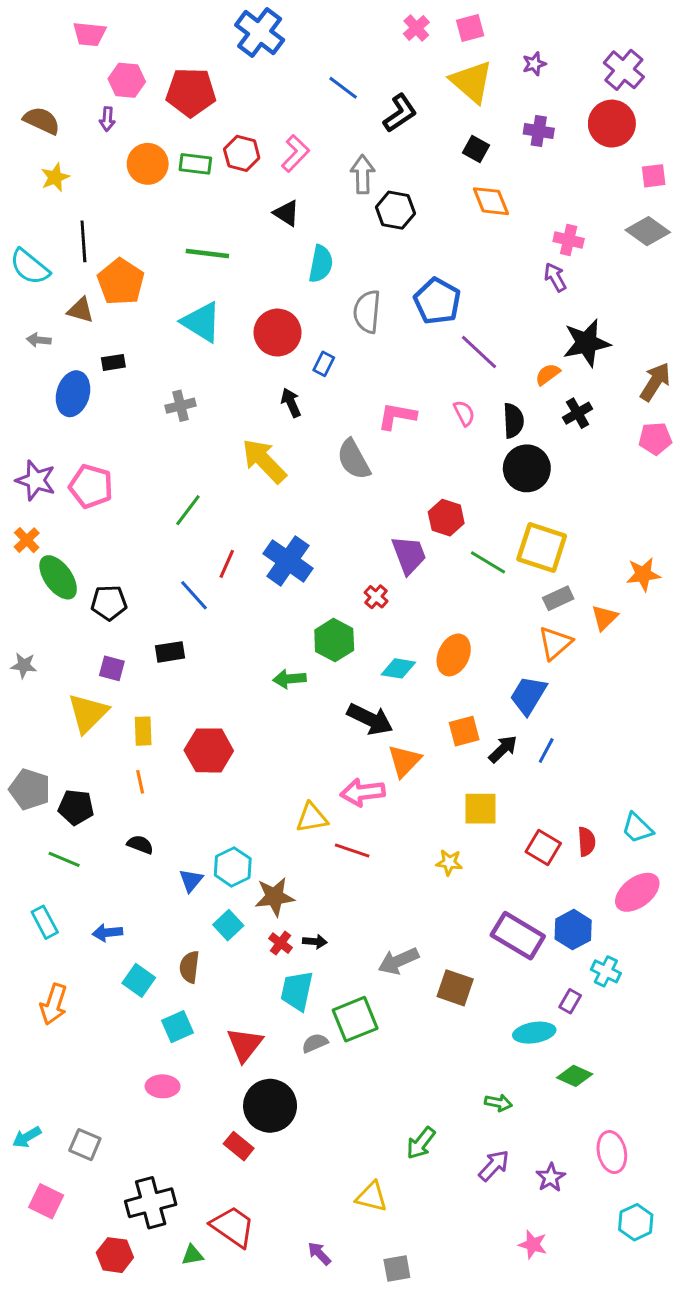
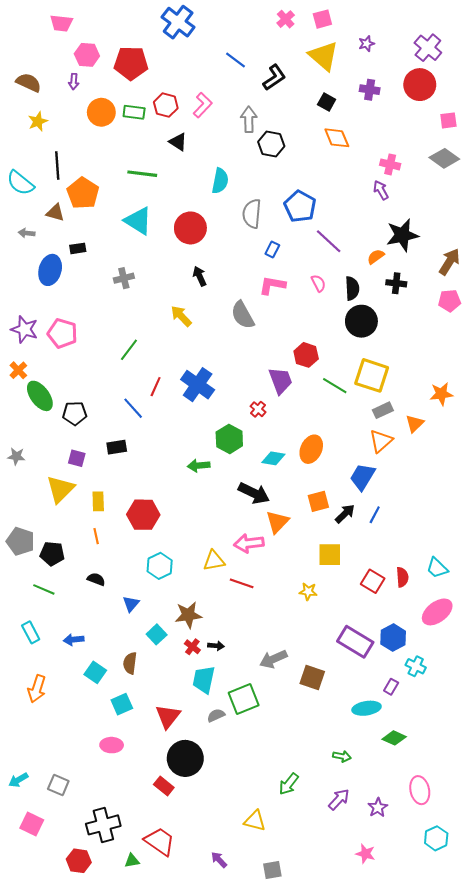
black triangle: (286, 213) -> (178, 142), moved
blue rectangle: (324, 364) -> (272, 249), moved
black cross: (578, 413) -> (396, 283), turned 36
yellow arrow: (264, 461) -> (181, 316), size x0.7
cyan hexagon: (233, 867) -> (160, 566), moved

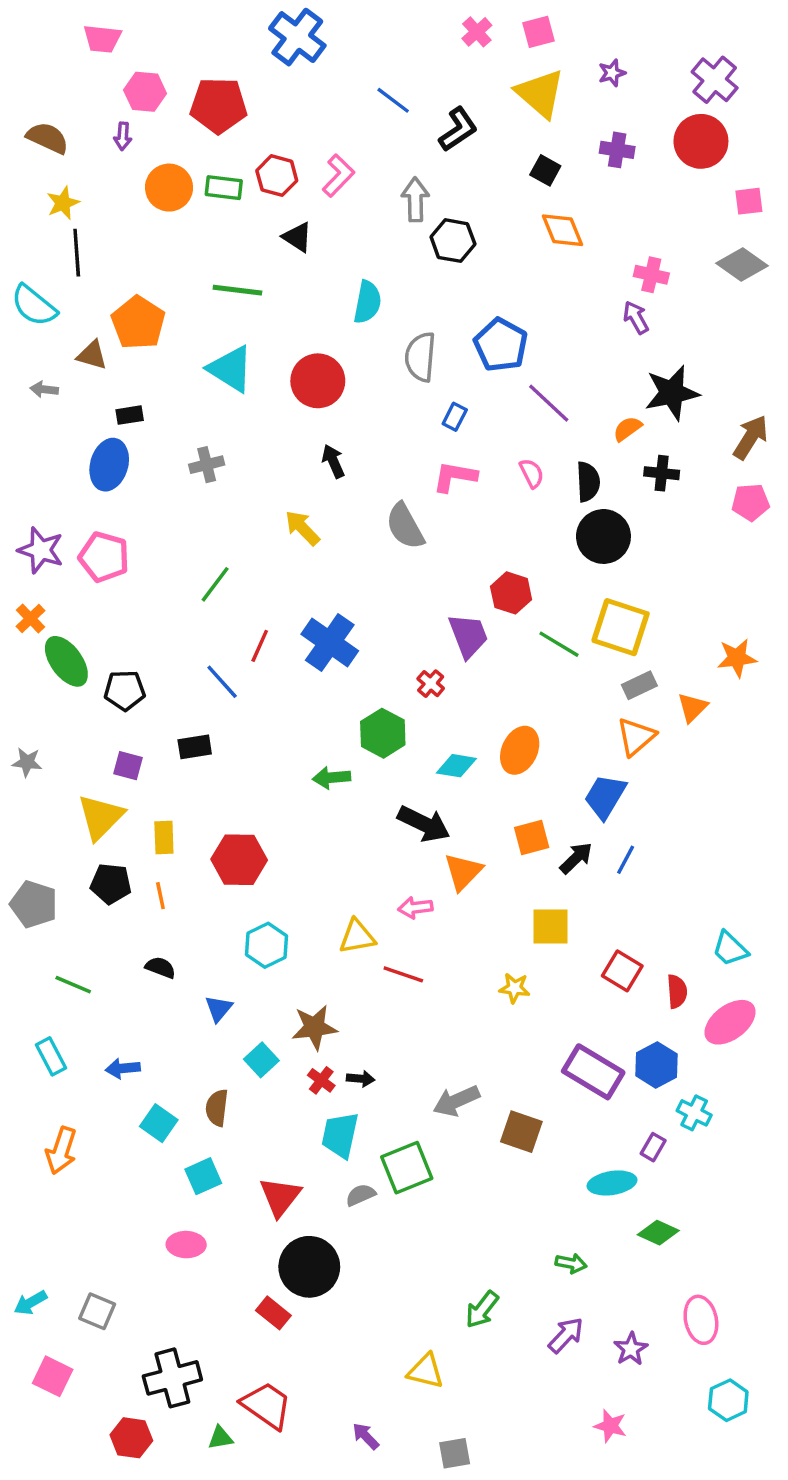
black line: (57, 165) -> (77, 253), moved
blue ellipse: (50, 270) -> (109, 465), moved
pink arrow: (249, 543) -> (415, 908), size x0.7
black pentagon: (52, 554) -> (111, 884), moved
red semicircle: (402, 577) -> (677, 991), moved

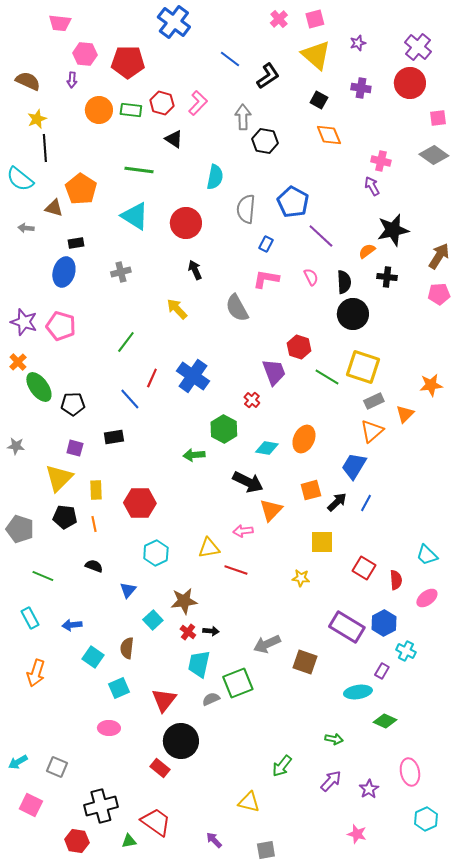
pink ellipse: (730, 1022) -> (427, 598), size x0.7

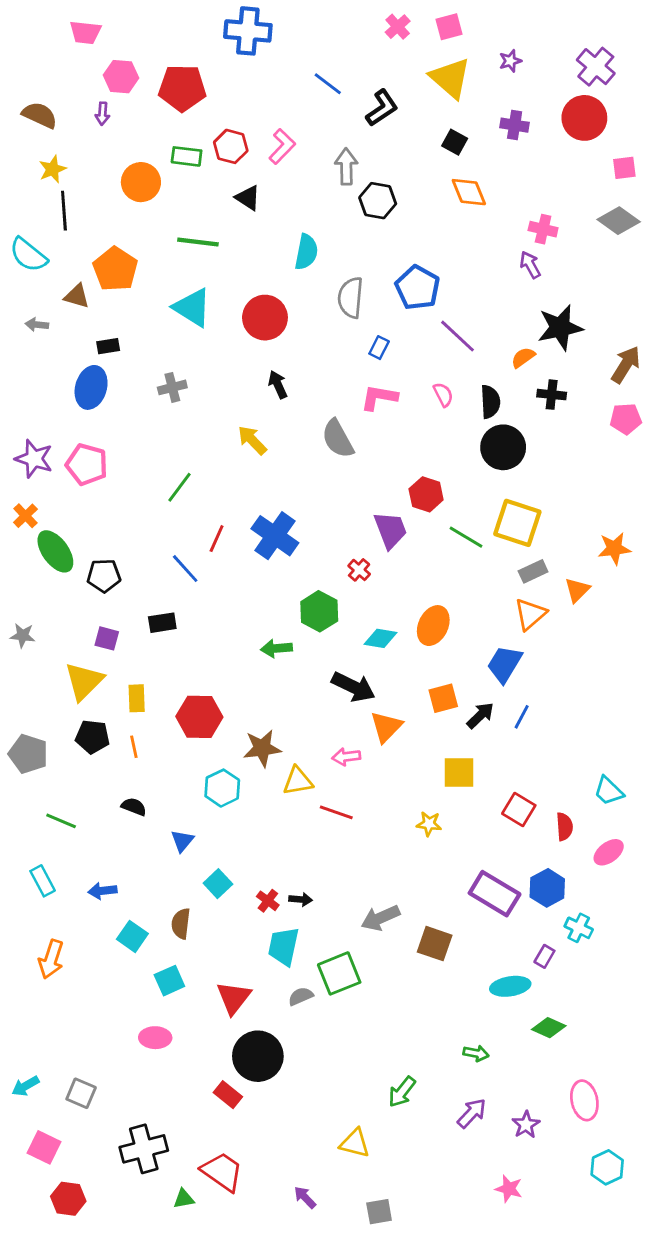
blue cross: (174, 22) -> (248, 31), turned -32
orange circle: (99, 110) -> (141, 182), moved
brown star: (184, 601) -> (262, 748), moved
red hexagon: (77, 841) -> (68, 1199), moved

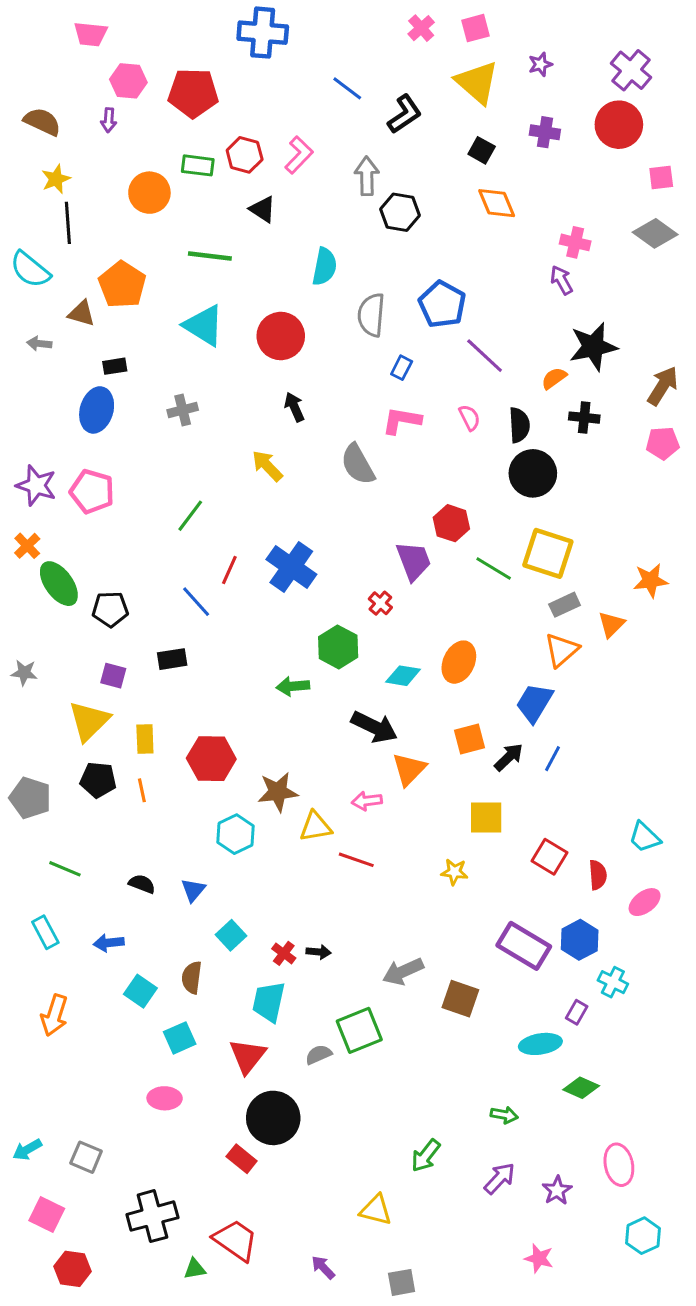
black semicircle: (134, 807) -> (142, 884), moved
cyan trapezoid: (284, 946) -> (269, 1002), moved

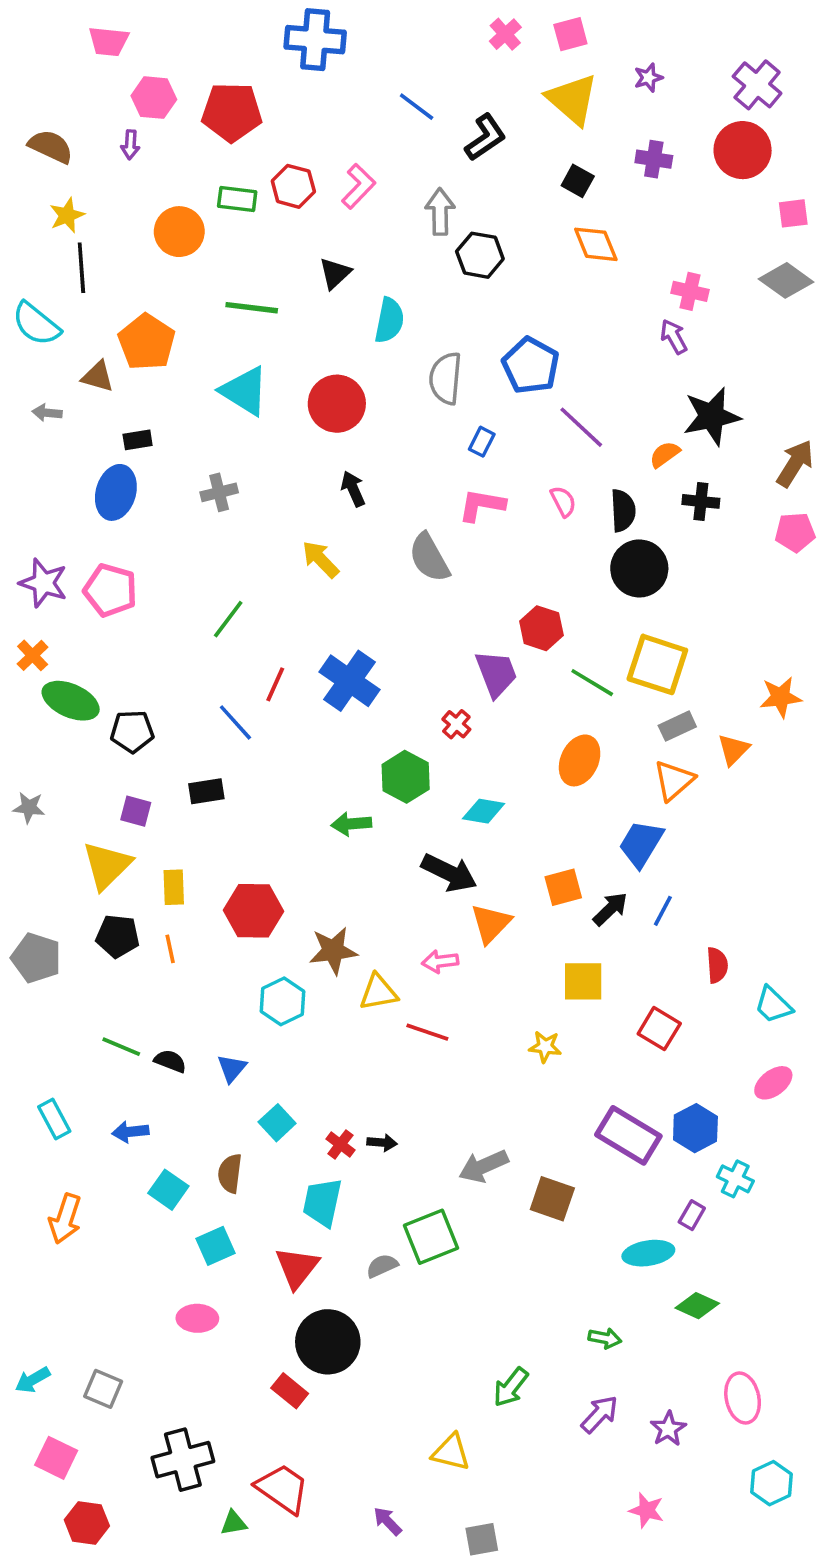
black triangle: (263, 209) -> (335, 273), moved, turned 44
green ellipse: (59, 584) -> (71, 701), turned -30
orange ellipse: (459, 662) -> (580, 760), moved
green line: (65, 869) -> (121, 1047), moved
red semicircle: (598, 875) -> (717, 965), moved

